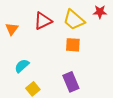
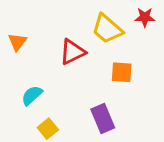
red triangle: (43, 21) -> (72, 52), moved
orange square: (73, 45) -> (122, 72), moved

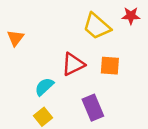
red triangle: (72, 52) -> (73, 64), moved
cyan semicircle: (32, 95) -> (44, 87), moved

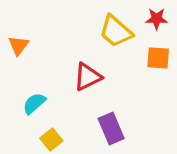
orange square: (110, 66) -> (158, 58), moved
cyan semicircle: (44, 87) -> (34, 103), moved

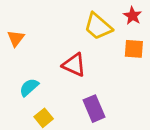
red star: (157, 19) -> (133, 16), turned 30
red triangle: (87, 77) -> (74, 65), turned 50

